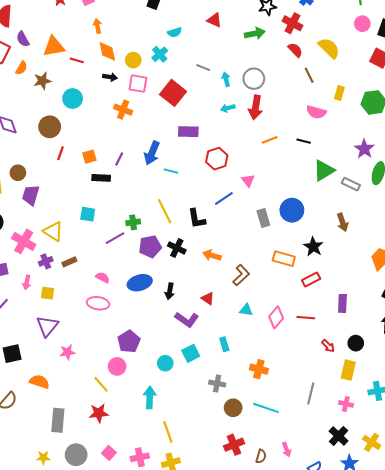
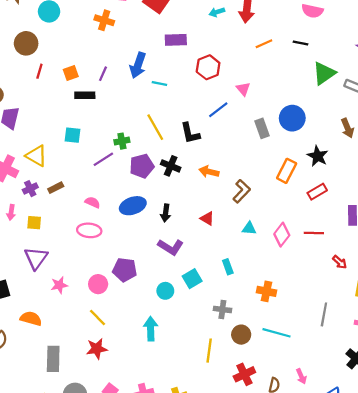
orange rectangle: (284, 259) -> (287, 171), turned -75
purple L-shape: (187, 320) -> (171, 247), moved
purple pentagon: (129, 342) -> (125, 270), turned -30
pink circle: (117, 366) -> (98, 284), moved
yellow line: (168, 432) -> (209, 351), moved, turned 30

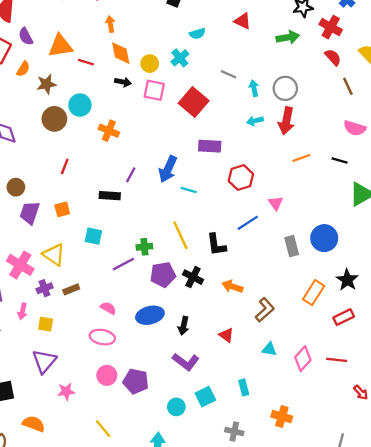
orange cross: (104, 20) -> (109, 131), moved
brown circle: (26, 43) -> (54, 119), moved
orange square: (71, 73) -> (62, 209), moved
pink circle: (98, 284) -> (107, 375), moved

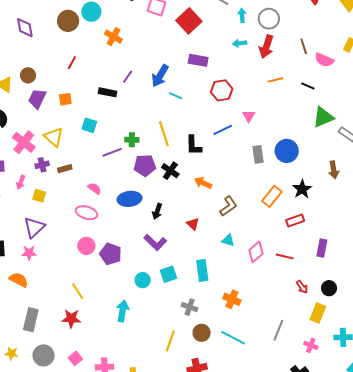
brown line: (348, 86) -> (304, 46), moved
cyan rectangle: (244, 387) -> (202, 270), size x1.5
pink star: (66, 391) -> (29, 253), moved

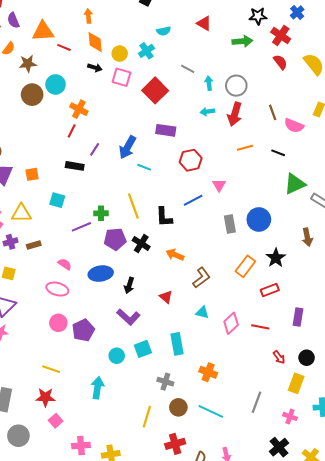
red line: (72, 63) -> (72, 131), moved
yellow triangle: (54, 137) -> (21, 213), turned -40
purple pentagon: (111, 254) -> (83, 330), turned 30
yellow line: (78, 291) -> (51, 369), turned -36
pink square: (75, 358) -> (56, 421), moved

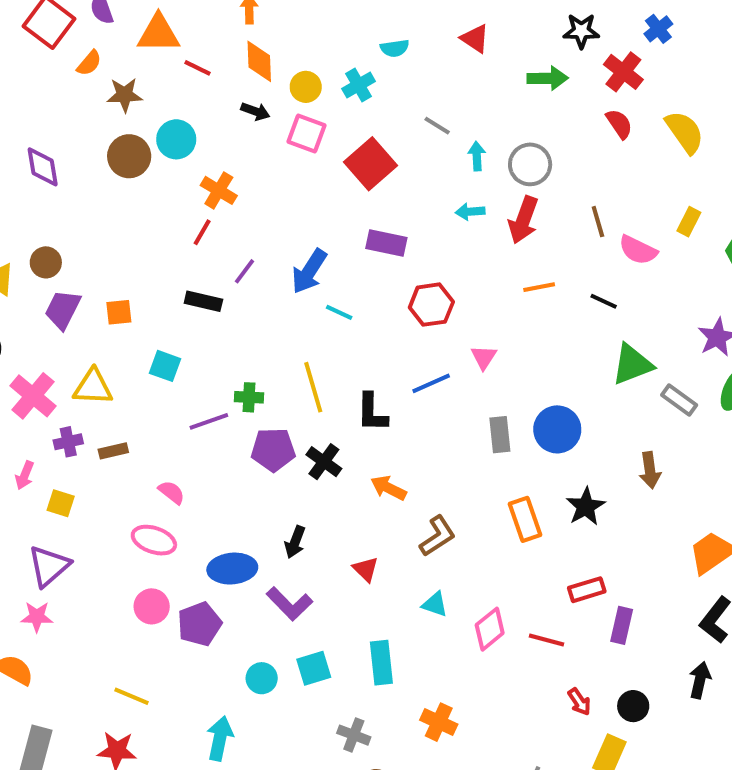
orange rectangle: (245, 266) -> (525, 519), turned -60
blue ellipse: (101, 274) -> (232, 569), moved
red rectangle: (270, 290) -> (587, 590), moved

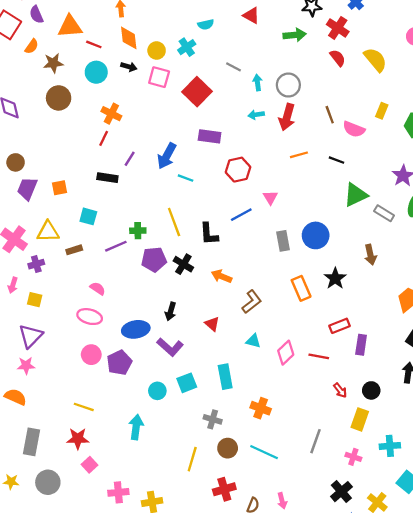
cyan circle: (176, 139) -> (96, 72), moved
brown rectangle: (113, 451) -> (74, 250), moved

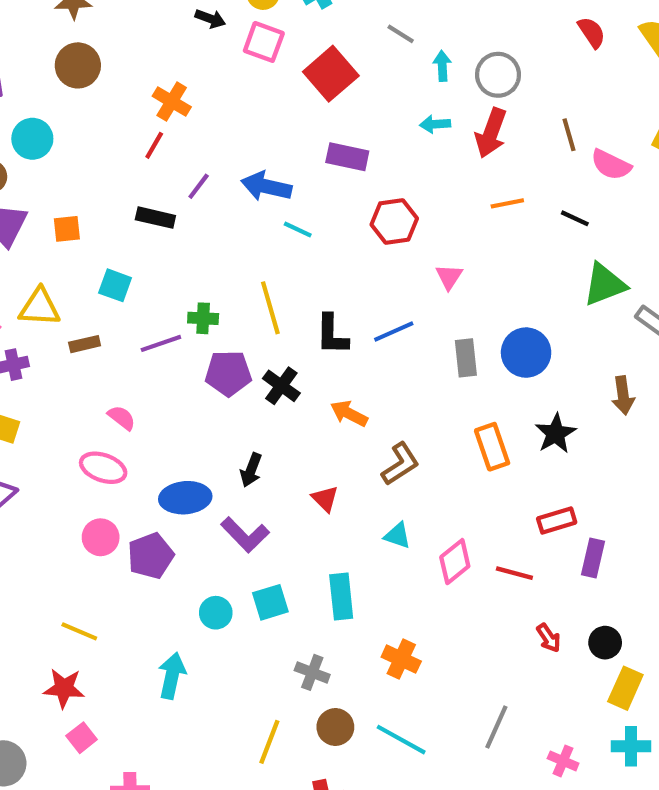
cyan circle: (96, 72) -> (32, 139), moved
blue arrow: (167, 156) -> (266, 186), turned 70
blue line: (241, 215) -> (394, 332), moved
yellow rectangle: (360, 419) -> (625, 688), moved

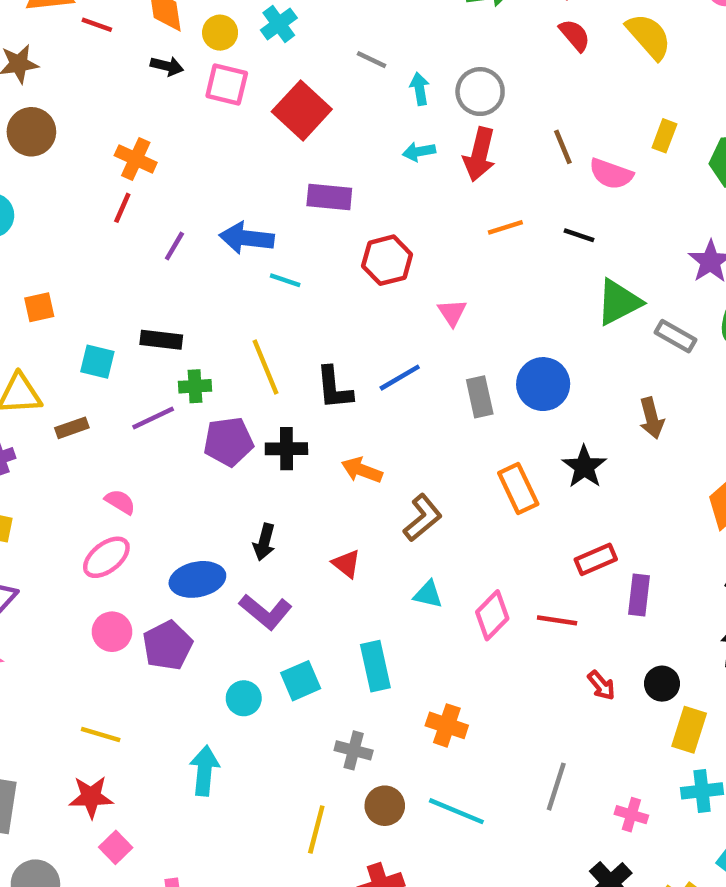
black rectangle: (155, 218) -> (161, 340), moved
black cross: (281, 386) -> (286, 449), turned -30
pink ellipse: (103, 468) -> (106, 557), turned -51

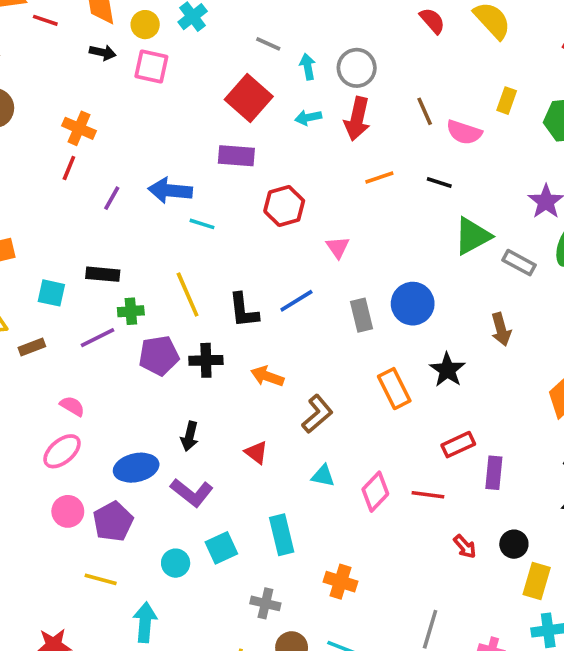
red square: (302, 110) -> (249, 98), moved
yellow line: (101, 734) -> (101, 579), moved

